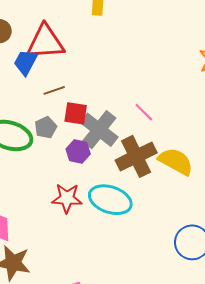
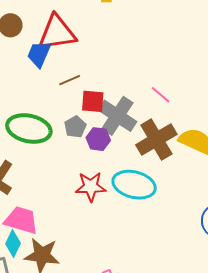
gray pentagon: (46, 128) -> (75, 127), moved

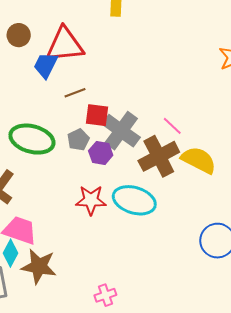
pink line: (161, 95) -> (172, 126), moved

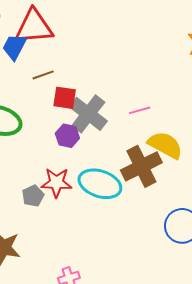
pink line: (172, 126) -> (140, 110), turned -60
gray pentagon: (78, 140) -> (33, 196), moved
brown cross: (159, 156) -> (141, 166), moved

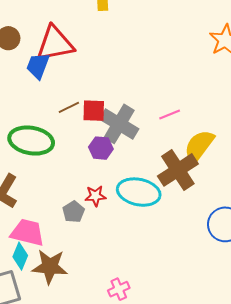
brown line: (43, 75) -> (69, 107), moved
yellow semicircle: (165, 145) -> (199, 146), turned -75
red star: (57, 183) -> (95, 196), size x0.7

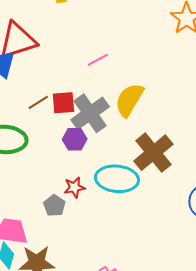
pink line: (170, 114) -> (98, 60), moved
gray cross: (119, 124) -> (90, 113), turned 30
yellow semicircle: (199, 146) -> (129, 100), moved

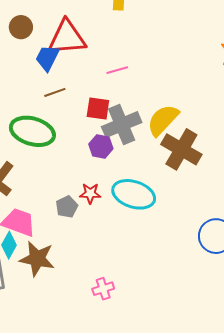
pink line: (98, 60) -> (117, 70), moved
brown line: (38, 102) -> (55, 92), moved
brown cross: (153, 153) -> (181, 149), moved, turned -33

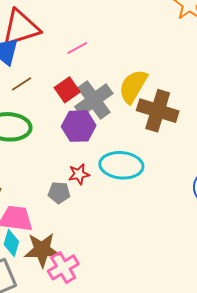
red square: (98, 109) -> (67, 90), turned -30
purple hexagon: (101, 146) -> (79, 126), size x1.4
gray pentagon: (67, 207) -> (59, 193), turned -30
pink cross: (103, 289) -> (63, 267), moved, size x1.4

